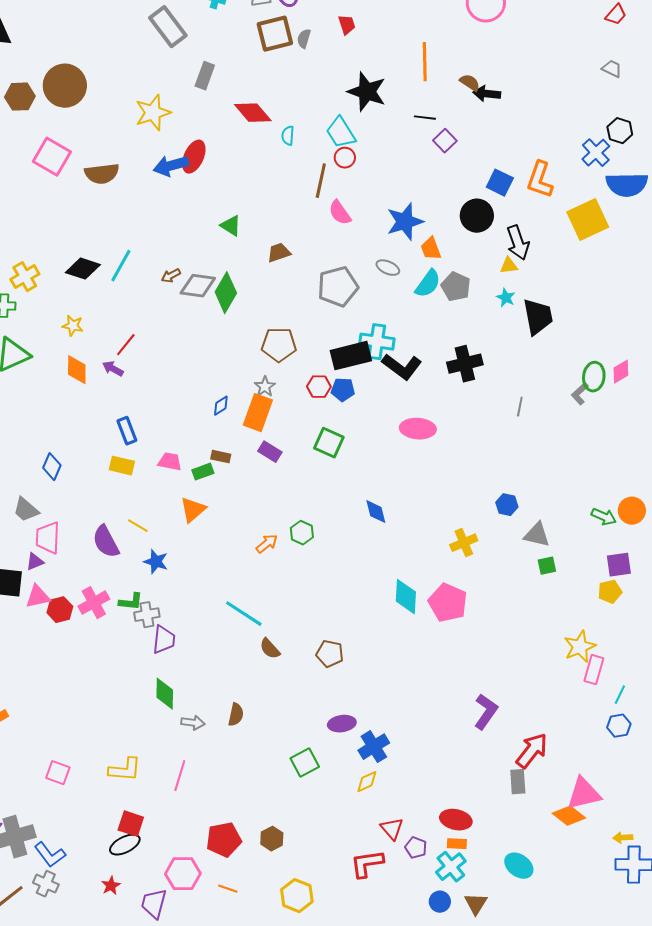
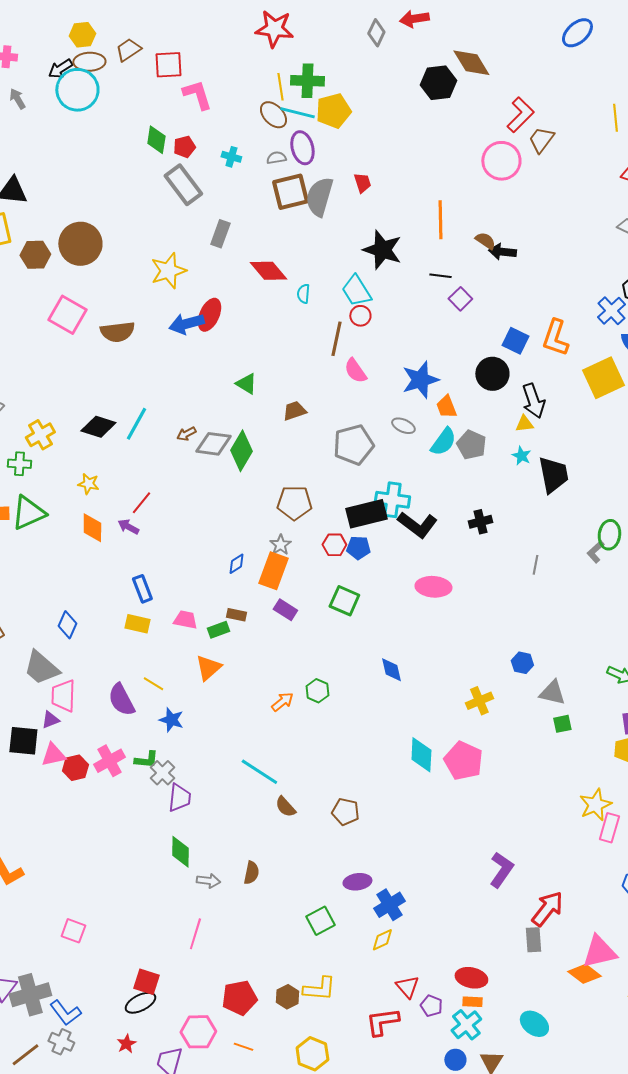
gray semicircle: (304, 39) -> (319, 197), size x2.0
black cross: (465, 364) -> (480, 522), size x0.7
gray trapezoid: (26, 510) -> (41, 668), size x1.4
gray cross: (147, 615) -> (162, 773), turned -35
yellow L-shape: (125, 770) -> (319, 989), moved

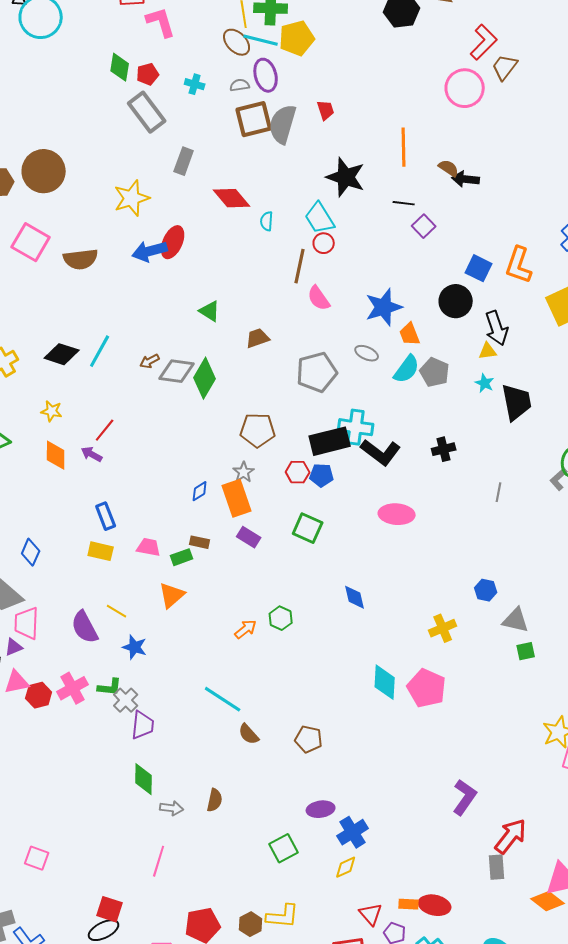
orange rectangle: (273, 571) -> (237, 498), turned -39
orange rectangle: (472, 1002) -> (409, 904), moved

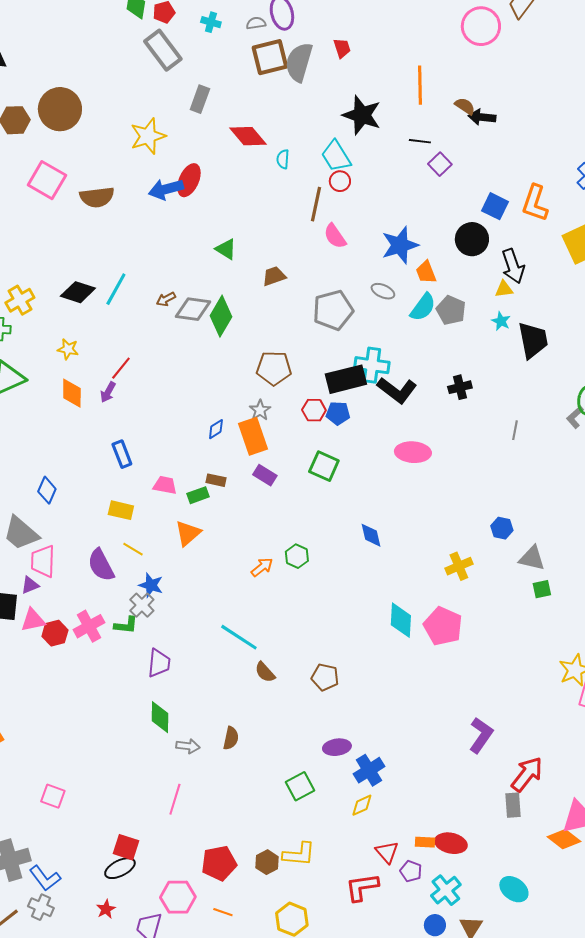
purple arrow: (92, 454) -> (108, 392), turned -90
yellow rectangle: (101, 551) -> (121, 510), moved
gray cross: (126, 700) -> (142, 605), moved

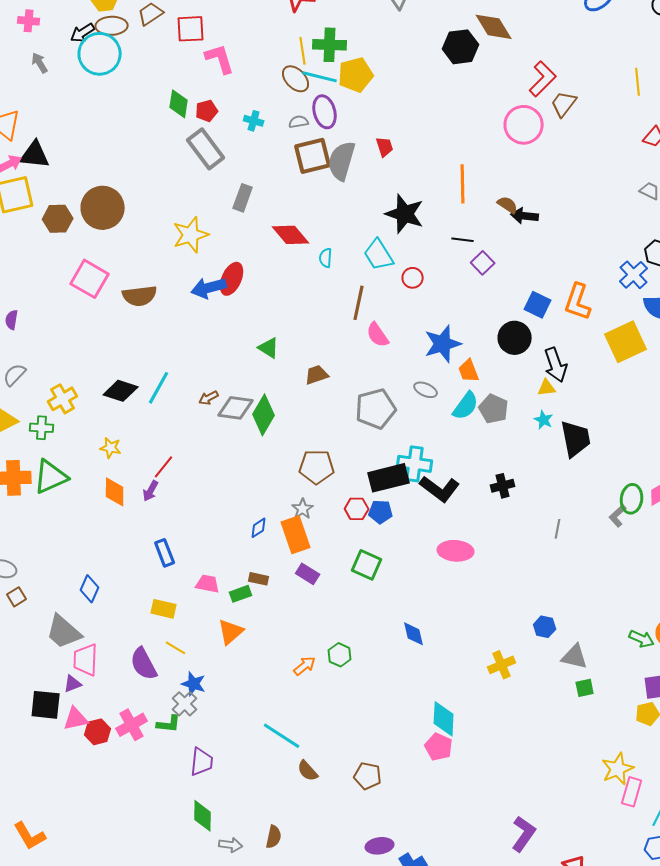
red circle: (340, 181) -> (413, 278), moved
pink pentagon: (443, 626) -> (439, 747), moved, size x0.7

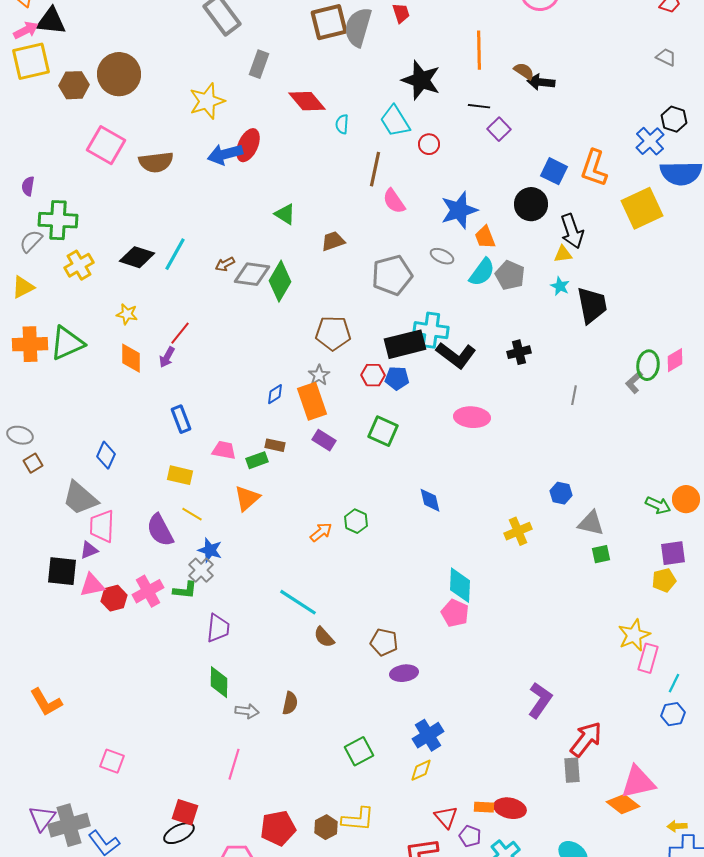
green cross: (42, 428) -> (58, 220), moved, size x1.6
purple ellipse: (380, 846) -> (404, 673), moved

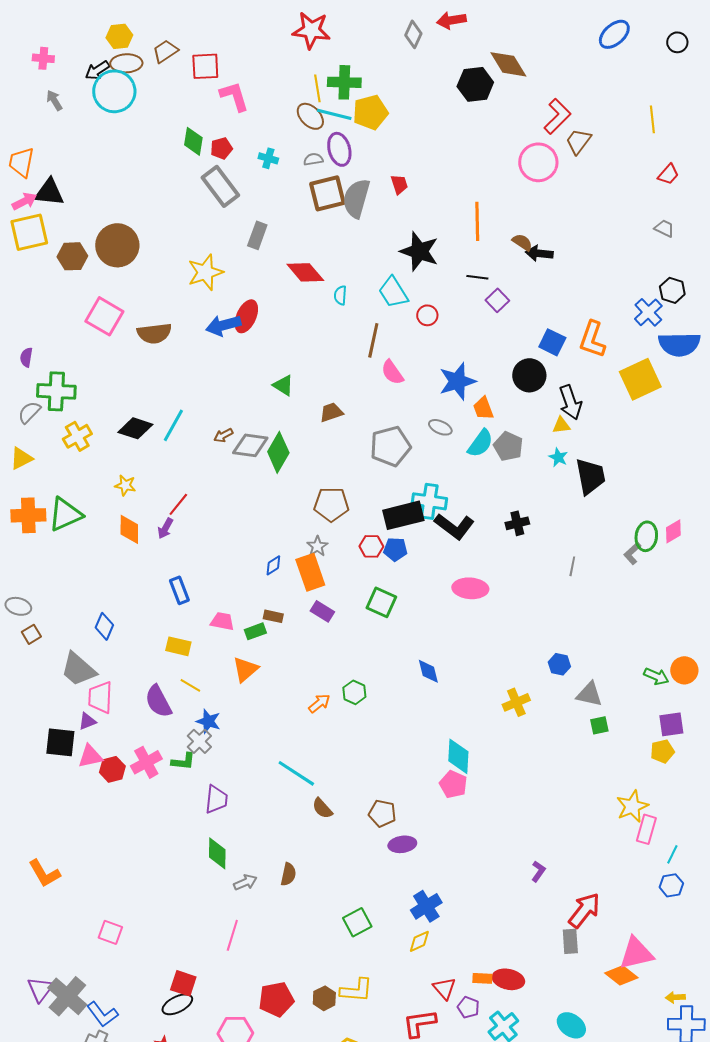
purple L-shape: (540, 700) -> (538, 871), size x0.6
gray arrow: (247, 711) -> (245, 882), turned -30
gray cross: (69, 825) -> (67, 996), turned -33

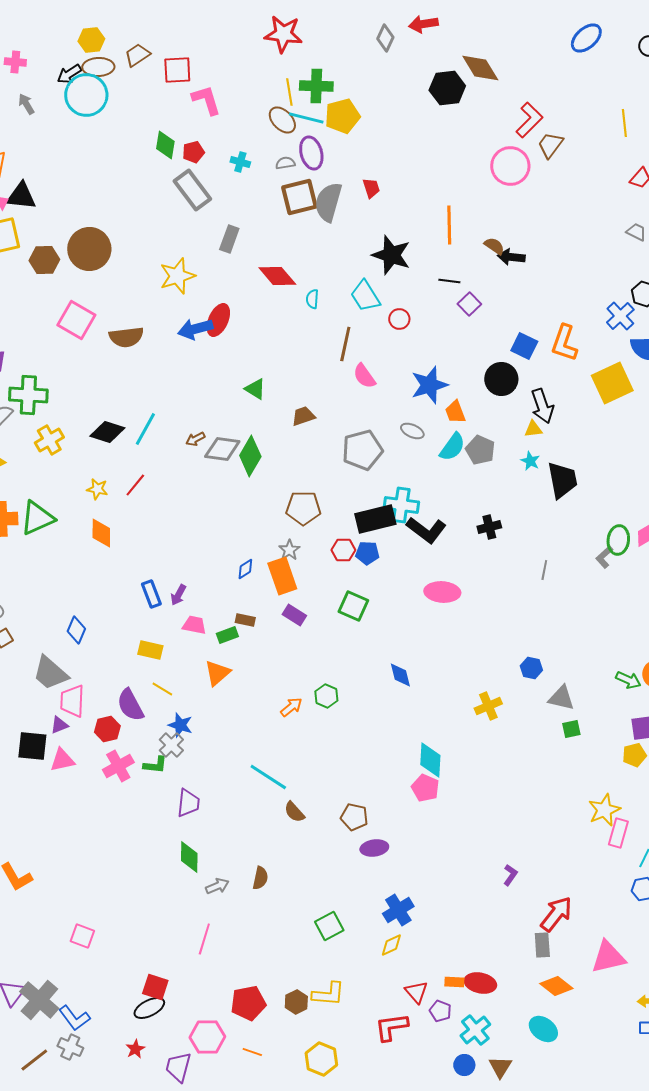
red line: (178, 504) -> (135, 485), moved
purple arrow: (165, 528) -> (178, 595), moved
red hexagon: (112, 769) -> (107, 729), moved
orange diamond: (621, 975) -> (556, 986), moved

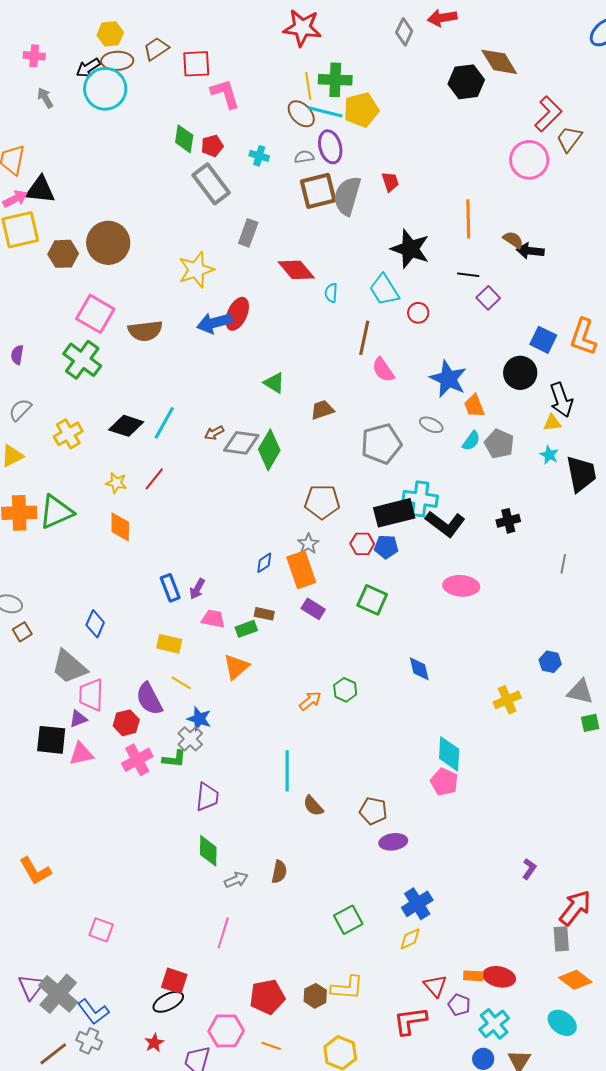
blue star: (429, 385) -> (448, 379), turned -30
green cross: (28, 395) -> (82, 360), moved, turned 33
cyan semicircle: (452, 447) -> (471, 441), size x0.7
cyan line: (268, 777) -> (287, 771), turned 57

